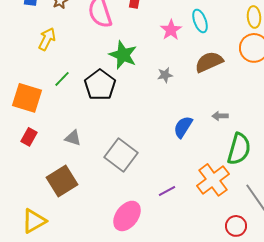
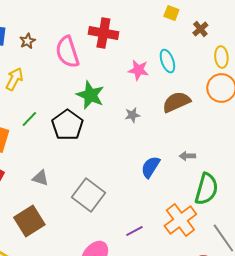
pink star: (171, 30) -> (138, 70), turned -30

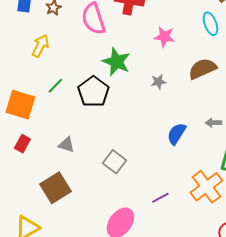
cyan ellipse: (167, 61) -> (210, 24), moved
gray square: (88, 195) -> (114, 162), size x0.7

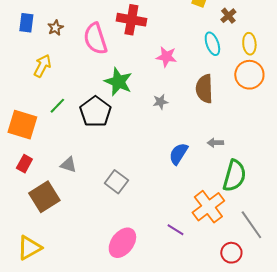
brown semicircle: (202, 69) -> (204, 89), turned -68
brown square: (55, 188) -> (44, 197), moved
purple line: (160, 198) -> (175, 230), moved, turned 60

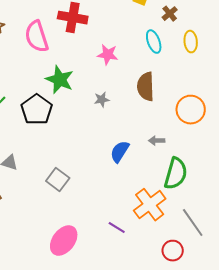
orange circle: (249, 75) -> (191, 110), moved

